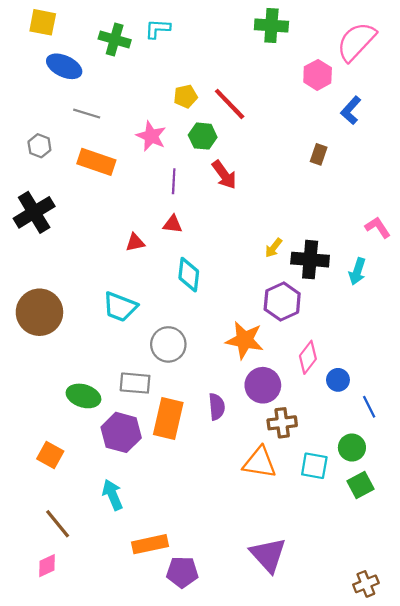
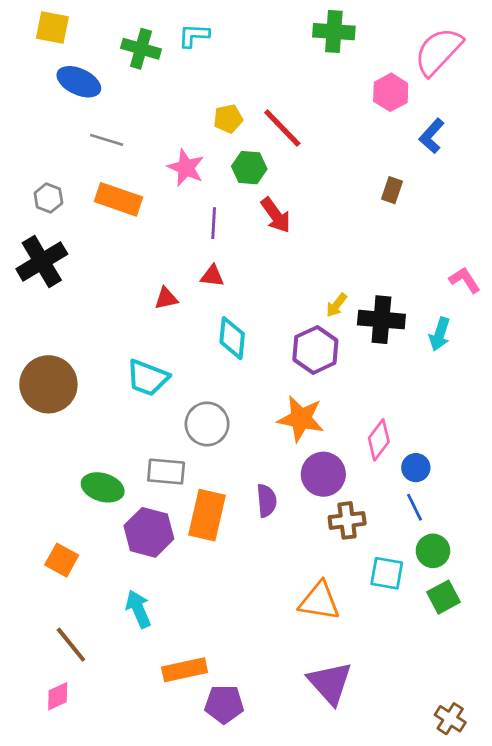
gray hexagon: (39, 146) -> (48, 198), moved
purple hexagon: (282, 301) -> (315, 350), moved
blue line: (369, 407) -> (414, 507), moved
orange triangle: (260, 463) -> (319, 601), moved
brown cross: (366, 584) -> (450, 719), turned -35

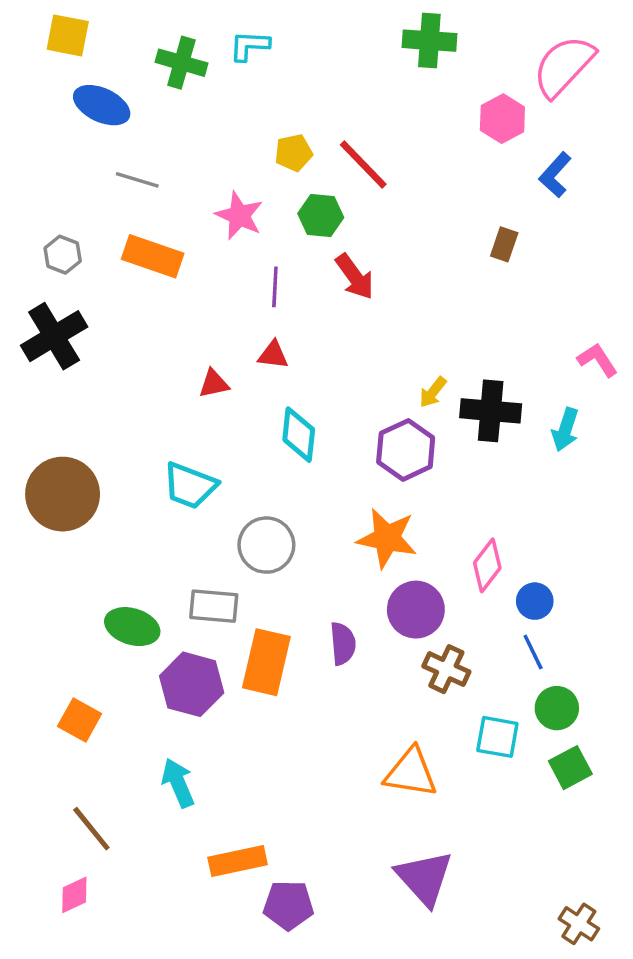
brown cross: (347, 520) -> (446, 669), turned 32

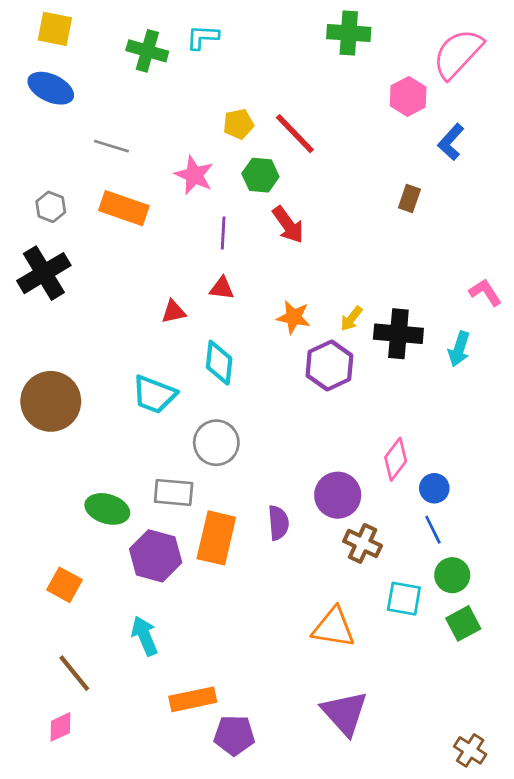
blue ellipse: (102, 105) -> (51, 88), moved
cyan diamond: (299, 435) -> (219, 363), moved
orange star: (387, 538) -> (294, 317), moved, size x0.7

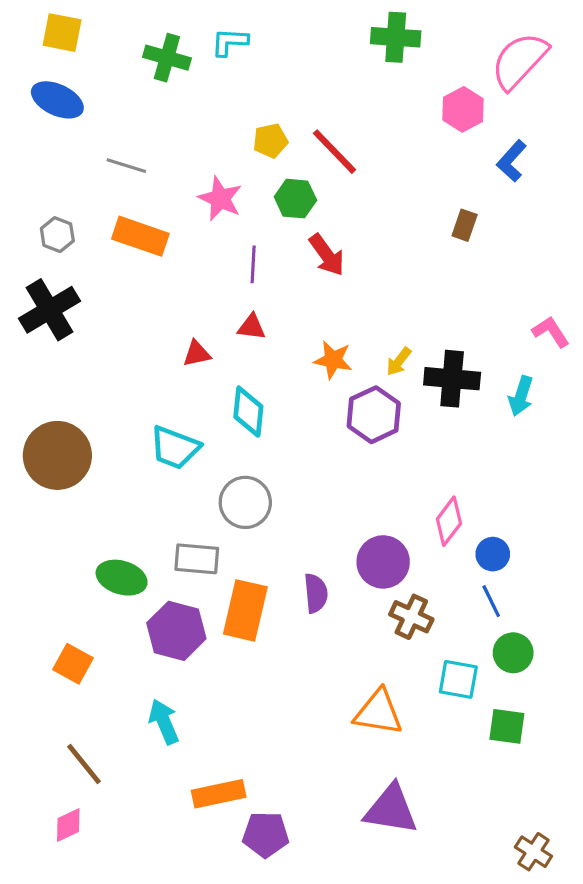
green square: (463, 623) -> (507, 726), moved, turned 36
purple triangle: (345, 713) -> (391, 809), turned -39

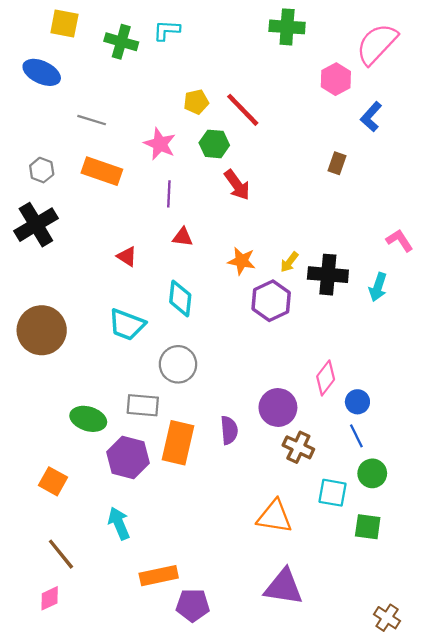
yellow square: (62, 33) -> (64, 24), moved
purple line: (253, 264) -> (169, 194), moved
red triangle: (197, 354) -> (127, 256), moved, turned 45

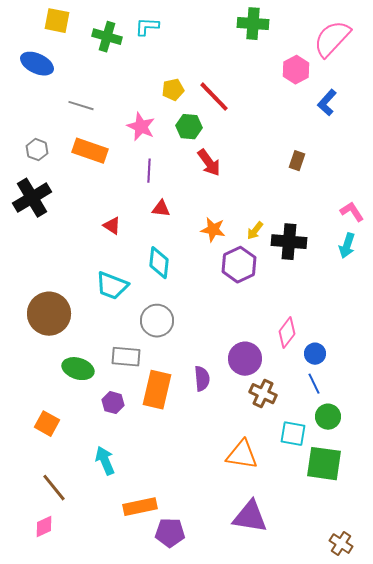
brown rectangle: (337, 163) -> (297, 161), moved
cyan arrow: (378, 287) -> (347, 246), moved
brown circle: (42, 330) -> (49, 314), moved
purple hexagon: (128, 457) -> (113, 403), size x0.6
green square: (368, 527) -> (324, 464), size x1.5

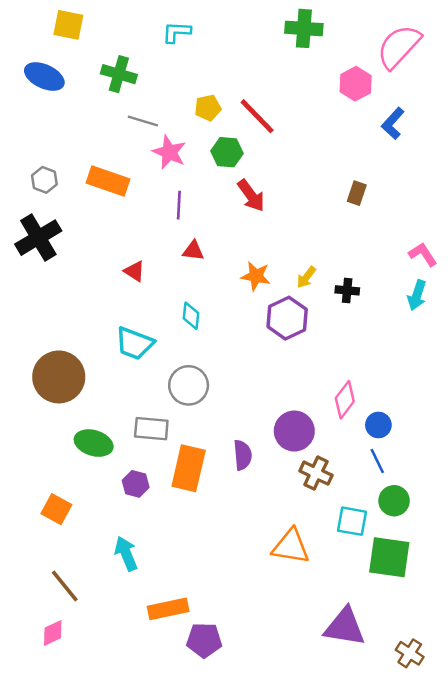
green cross: (107, 37) -> (119, 74), moved
gray line: (81, 106) -> (143, 121), moved
black cross: (289, 242) -> (347, 290), size x0.6
cyan diamond: (159, 263) -> (191, 316), size x0.7
purple triangle: (250, 517) -> (345, 627), moved

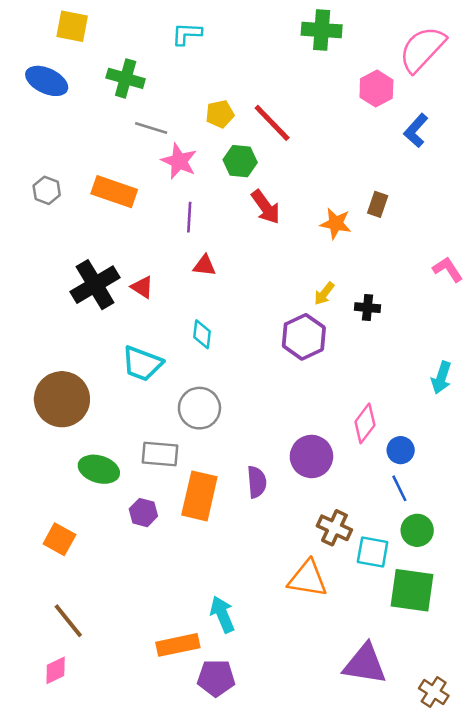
black cross: (38, 238) -> (95, 285), moved
orange star: (256, 276) -> (336, 224), moved
cyan arrow: (417, 295) -> (441, 378), moved
brown cross: (316, 473) -> (334, 528), moved
cyan arrow: (126, 554) -> (222, 614), moved

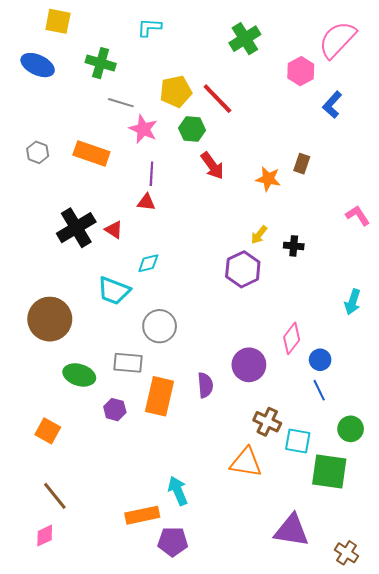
green cross: (322, 30) -> (245, 39), moved, turned -36
yellow pentagon: (220, 114) -> (176, 91), size x1.4
red triangle: (205, 266) -> (146, 202), moved
cyan diamond: (202, 334) -> (148, 263), moved, turned 70
green circle: (417, 530) -> (351, 429), moved

